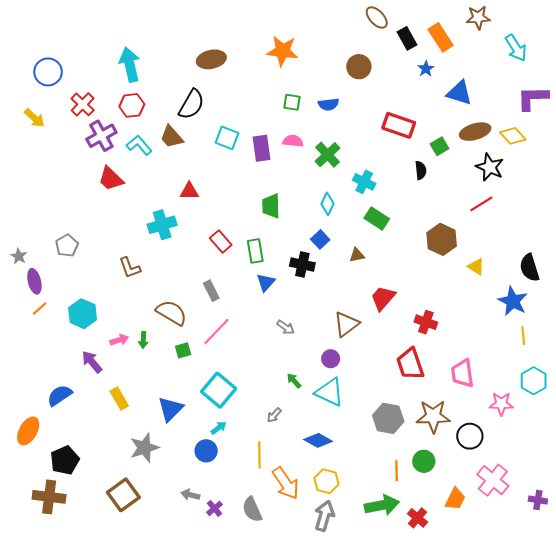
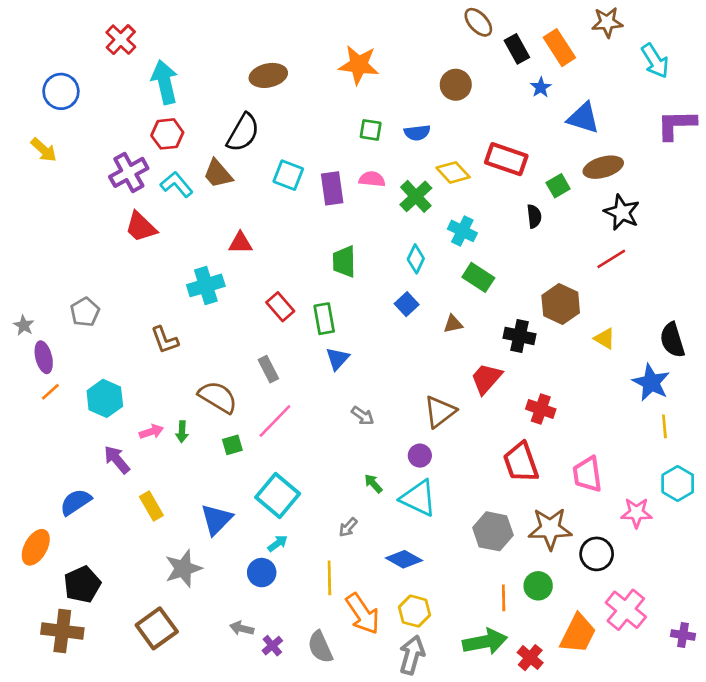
red cross: (83, 104) -> (121, 40), moved
yellow diamond: (513, 136) -> (453, 172), moved
black cross: (302, 265) -> (520, 336), moved
orange trapezoid: (455, 499) -> (578, 634), size x1.4

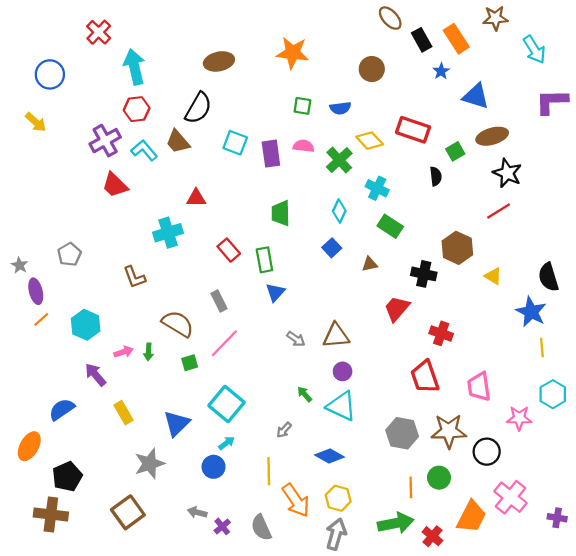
brown triangle: (440, 412) -> (336, 336), moved, turned 32

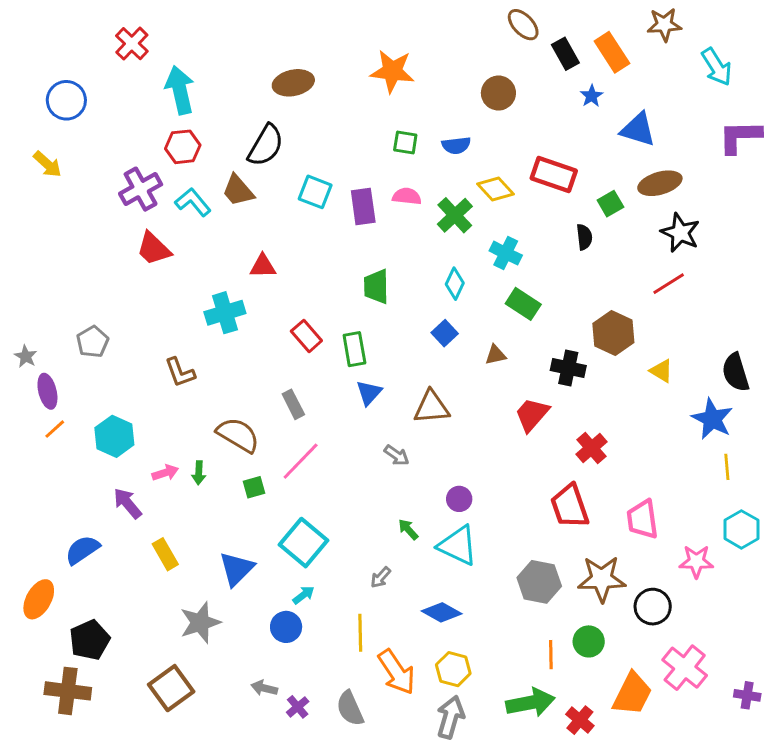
red cross: (441, 333) -> (592, 448), turned 30
brown triangle: (336, 336) -> (432, 407), moved

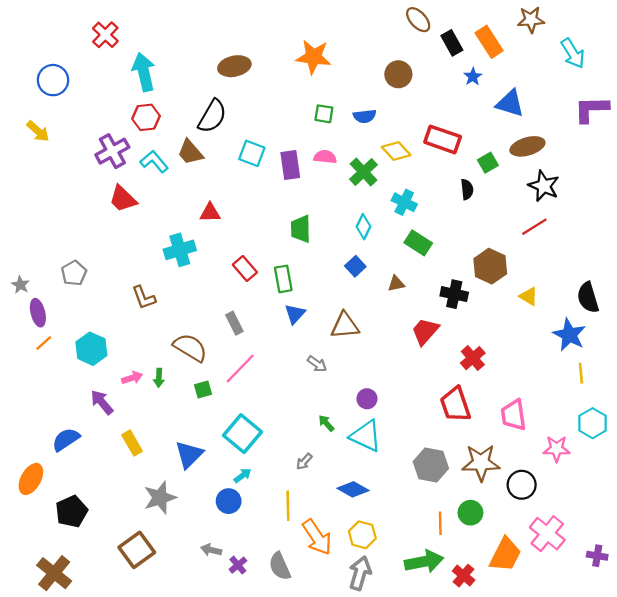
brown cross: (68, 691) -> (54, 573), moved, turned 32

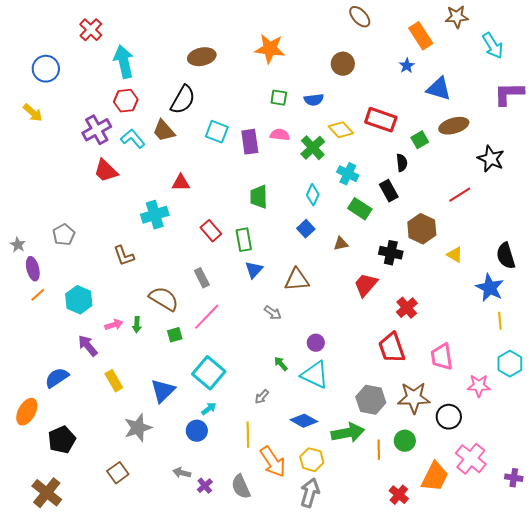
black rectangle: (452, 43) -> (389, 191), moved
black star: (544, 186) -> (491, 159), moved
brown square: (137, 550) -> (118, 473), size x0.7
green arrow: (424, 562) -> (348, 433), moved

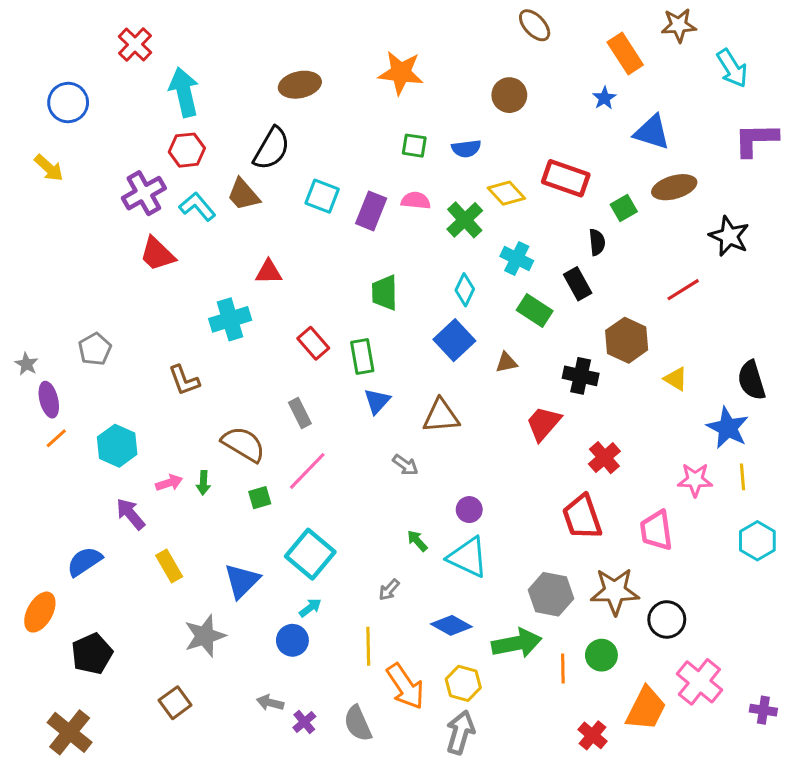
purple rectangle: (250, 142) -> (371, 211), turned 30
blue square: (306, 229) -> (454, 340), size x1.5
pink star: (479, 386) -> (695, 480), moved

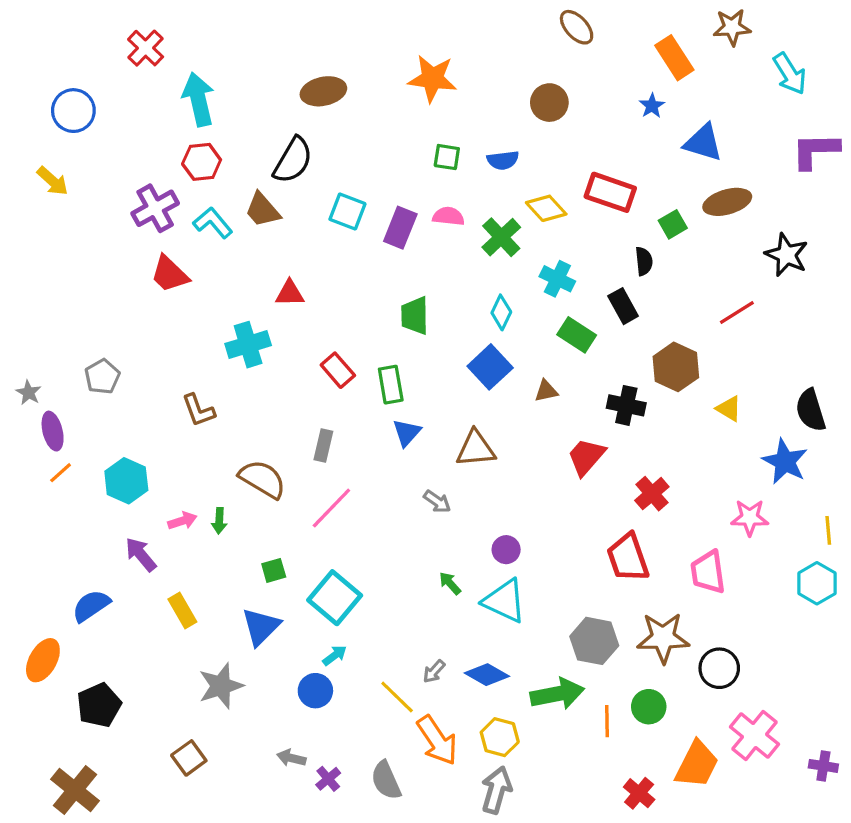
gray rectangle: (300, 413) -> (323, 445), turned 40
yellow line: (743, 477) -> (828, 530), moved
green square: (260, 498) -> (274, 570), moved
gray arrow: (389, 590) -> (434, 671), moved
yellow line: (368, 646) -> (397, 697), turned -45

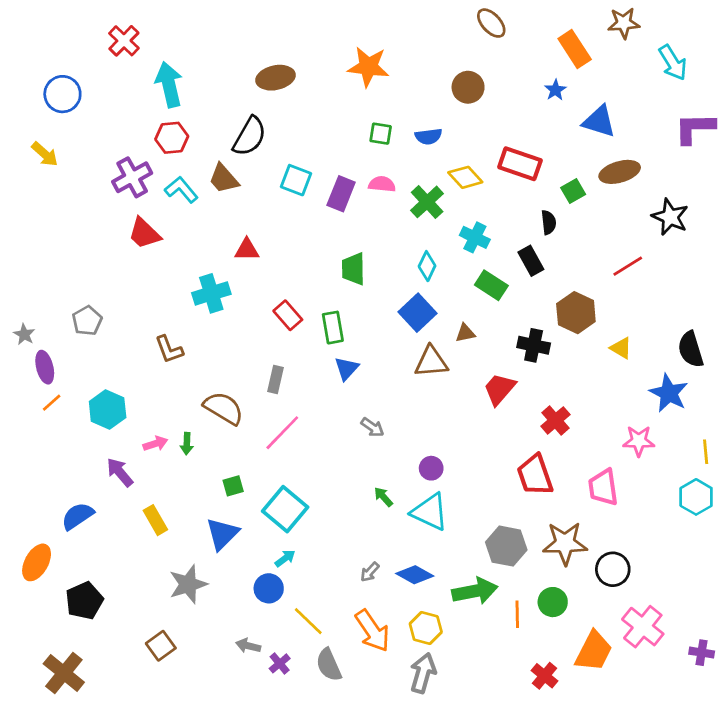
brown triangle: (476, 449) -> (431, 362), moved
yellow line: (397, 697) -> (308, 621), moved

